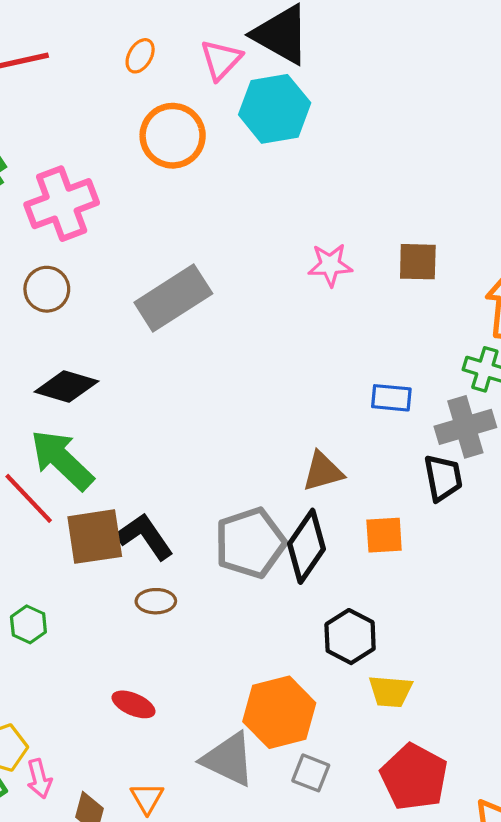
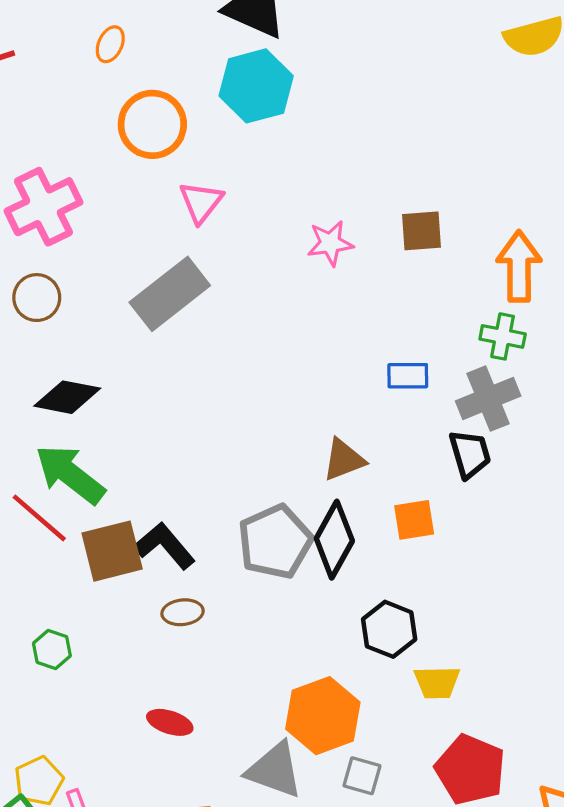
pink triangle: (221, 60) -> (201, 202), moved

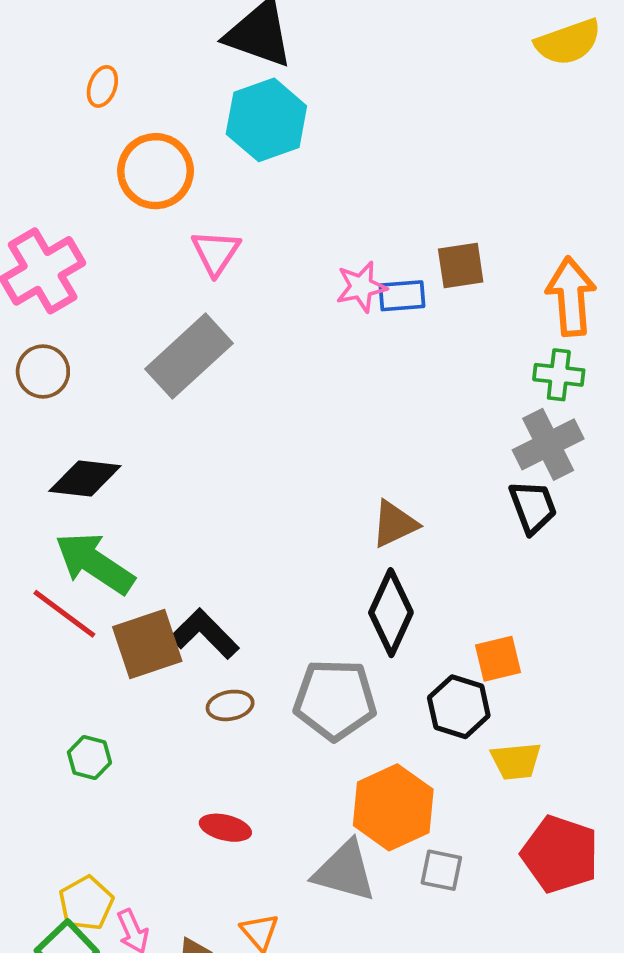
blue rectangle: (408, 376) -> (402, 296), moved
orange square: (414, 520) -> (498, 659), moved
gray pentagon: (275, 542) -> (335, 700), moved, turned 30

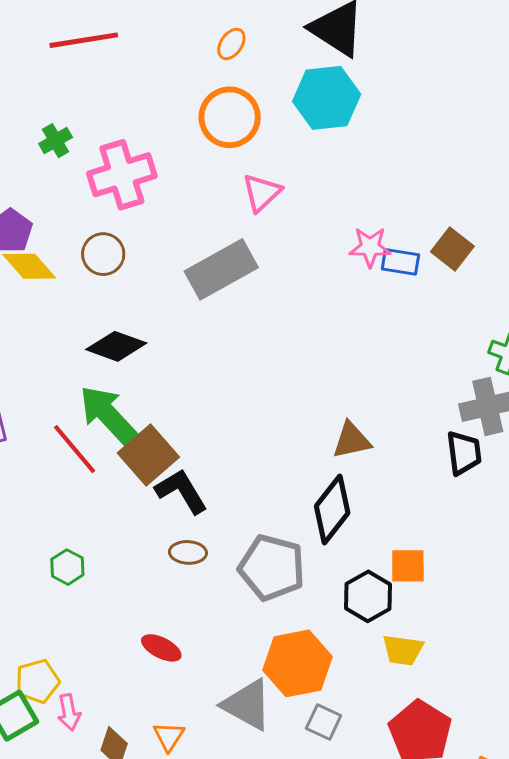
orange ellipse: (102, 86) -> (231, 44), moved
brown square: (461, 266) -> (452, 249), turned 33
brown square: (147, 644) -> (148, 455), moved, turned -36

